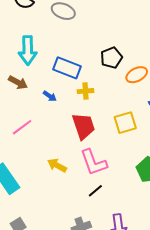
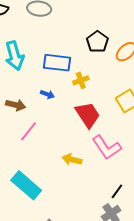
brown arrow: (18, 82) -> (16, 105), moved
black line: (95, 191) -> (117, 191), moved

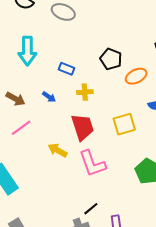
black pentagon: (97, 42) -> (111, 59), turned -30
blue rectangle: (57, 63) -> (66, 69), size x0.6
yellow arrow: (72, 159) -> (58, 150), moved

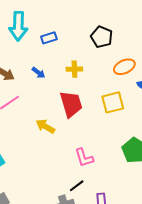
blue rectangle: (66, 69) -> (49, 38), moved, turned -42
orange ellipse: (136, 76) -> (124, 67), moved
pink L-shape: (92, 164) -> (84, 158), moved, size x0.7

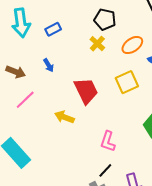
yellow cross: (74, 69) -> (97, 44), moved, turned -35
blue arrow: (38, 73) -> (49, 65), turned 32
pink L-shape: (84, 158) -> (108, 141), turned 45

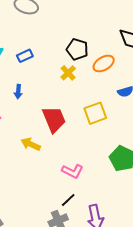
orange ellipse: (132, 45) -> (104, 64), moved
blue arrow: (49, 65) -> (18, 92), turned 32
pink L-shape: (108, 141) -> (72, 171), turned -85

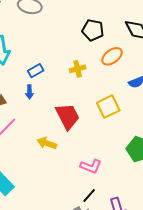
black pentagon: (77, 49) -> (93, 30), moved
blue rectangle: (25, 56) -> (36, 71), moved
yellow cross: (68, 73) -> (78, 69), turned 35

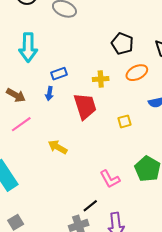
yellow square: (108, 107) -> (124, 121), size x0.6
red trapezoid: (68, 116) -> (85, 106), moved
pink L-shape: (91, 166) -> (110, 179), moved, turned 30

